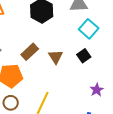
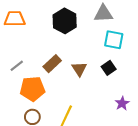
cyan square: (89, 29) -> (114, 40), turned -30

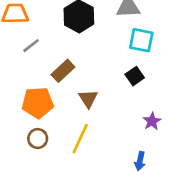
gray line: (17, 66) -> (31, 46), moved
brown triangle: (79, 69) -> (88, 99), moved

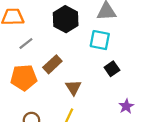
cyan square: (141, 40) -> (100, 40), moved
orange pentagon: (38, 103) -> (24, 78), moved

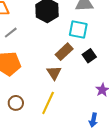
brown rectangle: (52, 64) -> (64, 52), moved

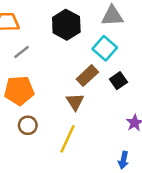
cyan square: (78, 30) -> (105, 48), turned 30
brown circle: (16, 103) -> (28, 125), moved

